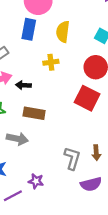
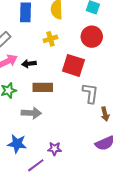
red square: (87, 98) -> (73, 65), moved
gray L-shape: (72, 158) -> (90, 93), moved

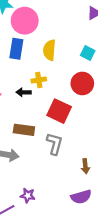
black arrow: (29, 64) -> (24, 92), moved
gray L-shape: (90, 93) -> (55, 144), moved

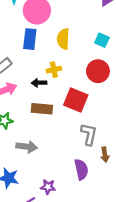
brown rectangle: (24, 130) -> (42, 109), moved
gray L-shape: (55, 144) -> (89, 134), moved
purple semicircle: (81, 197) -> (81, 169), moved, turned -84

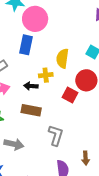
yellow semicircle: (63, 39) -> (62, 58), moved
red square: (76, 100) -> (70, 95), moved, size x0.7
gray L-shape: (89, 134) -> (56, 135), moved

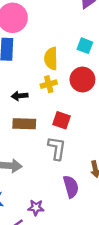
yellow cross: (46, 75) -> (49, 84), moved
red square: (70, 95) -> (62, 120), moved

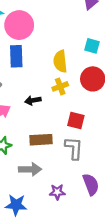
brown rectangle: (24, 124) -> (41, 140), moved
purple star: (36, 208) -> (57, 192), moved

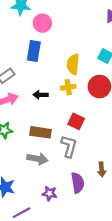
pink circle: (19, 25) -> (42, 23), size x0.7
gray arrow: (30, 169) -> (37, 159), moved
purple star: (57, 192) -> (50, 193), moved

